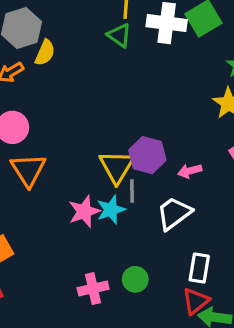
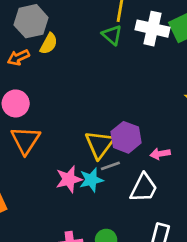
gray line: (132, 191) -> (110, 166), turned 66
white trapezoid: (174, 213) -> (144, 188), turned 148

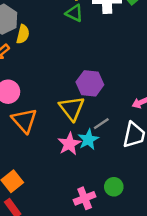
purple hexagon: (126, 137) -> (90, 83), moved
yellow triangle: (100, 144) -> (72, 108), moved

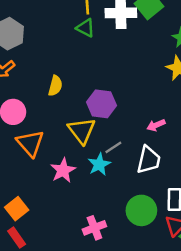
yellow semicircle: (23, 34) -> (55, 86), moved
pink star: (69, 144) -> (63, 170), moved
green circle: (114, 187) -> (141, 210), moved, size x1.5

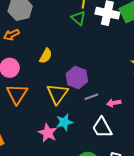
gray line: (113, 147) -> (91, 97), moved
white trapezoid: (149, 160) -> (102, 128), turned 125
pink star: (63, 170) -> (48, 133), moved, turned -30

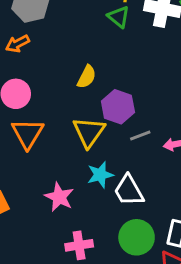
yellow semicircle: (46, 56) -> (87, 77), moved
white trapezoid: (102, 128) -> (129, 191), moved
pink star: (48, 133) -> (59, 197), moved

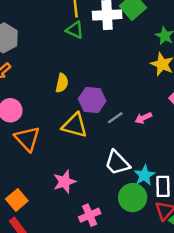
yellow triangle: (89, 132) -> (75, 125), turned -36
cyan star: (100, 175) -> (144, 175), moved
pink star: (59, 197) -> (65, 182), turned -30

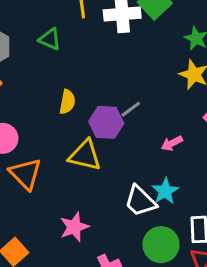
green triangle: (75, 30) -> (50, 39), moved
gray line: (115, 118) -> (131, 109), moved
cyan star: (144, 175) -> (165, 191), moved

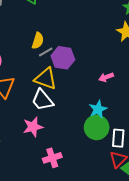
gray line: (131, 109) -> (46, 52), moved
white trapezoid: (140, 201) -> (42, 100), moved
green circle: (161, 245) -> (97, 127), moved

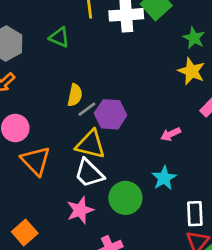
green circle: (97, 127) -> (125, 198), moved

